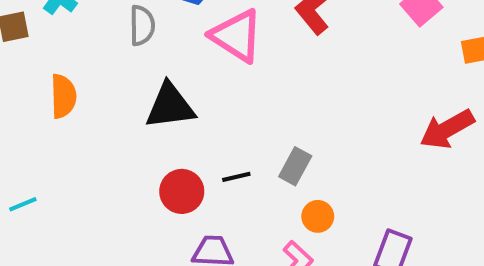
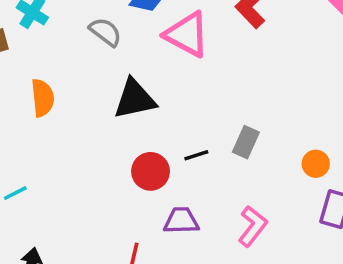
gray semicircle: (142, 25) -> (105, 32), turned -48
orange circle: (318, 216) -> (316, 164), moved

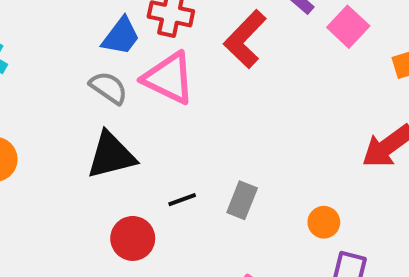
gray semicircle: (105, 32) -> (109, 88), moved
black line: (196, 155) -> (182, 200), moved

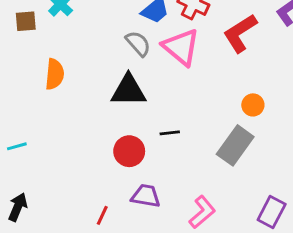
gray rectangle: (242, 200) -> (235, 145), moved, size x1.5
orange circle: (324, 222) -> (253, 105), moved

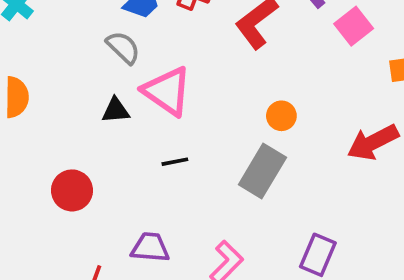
pink triangle: (181, 47) -> (167, 91), moved
black triangle: (128, 90) -> (116, 110), size x0.6
red circle: (129, 151) -> (72, 190), moved

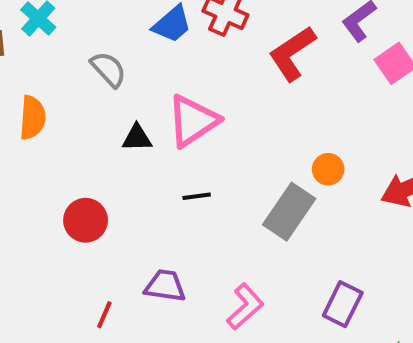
gray semicircle: (123, 47) -> (108, 69), moved
pink triangle: (167, 91) -> (193, 121), turned 48
orange circle: (281, 116) -> (328, 169), moved

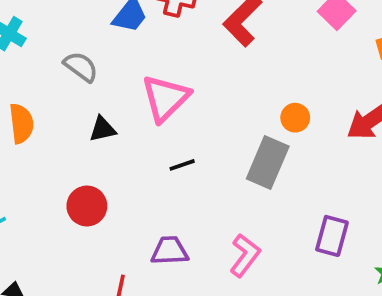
black triangle: (137, 138) -> (103, 129), moved

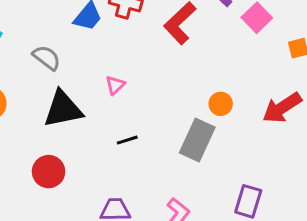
pink triangle: (166, 98) -> (115, 85), size x0.5
black triangle: (103, 129) -> (63, 109), size x1.8

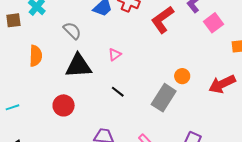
black line: (127, 140) -> (118, 92), turned 48

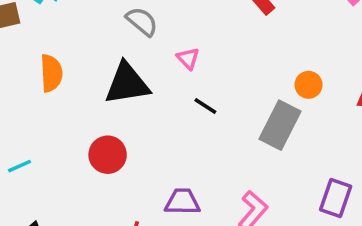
gray semicircle: (72, 31) -> (142, 21), moved
pink triangle: (115, 55) -> (188, 58), turned -32
black line: (118, 92) -> (205, 106), moved

